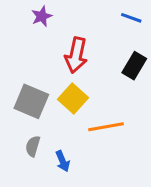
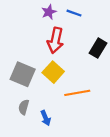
purple star: (42, 16) -> (49, 12), moved
blue line: (131, 18) -> (74, 13), moved

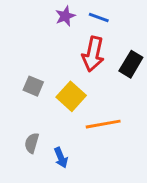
red arrow: (55, 40) -> (93, 54), moved
gray square: (23, 74) -> (33, 86), moved, size x0.6

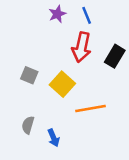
blue line: (99, 18) -> (87, 15), turned 48

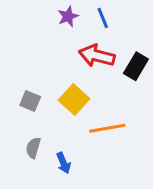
red arrow: (82, 47) -> (97, 56), turned 92
gray square: (29, 75) -> (30, 101), moved

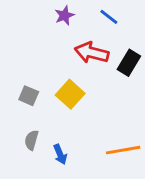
blue line: (103, 18) -> (109, 17), moved, turned -30
orange line: (107, 128) -> (123, 150), moved

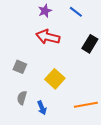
red arrow: (92, 53) -> (48, 37), moved
yellow square: (70, 94) -> (55, 79), moved

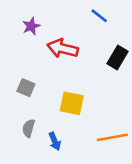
purple star: (45, 11) -> (31, 26), moved
yellow square: (55, 79) -> (72, 103), turned -30

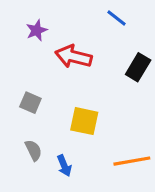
gray semicircle: (29, 128) -> (33, 150), turned 138

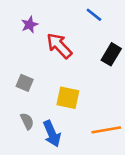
red arrow: (73, 56) -> (59, 46), turned 32
blue arrow: (64, 166) -> (52, 134), size x1.5

